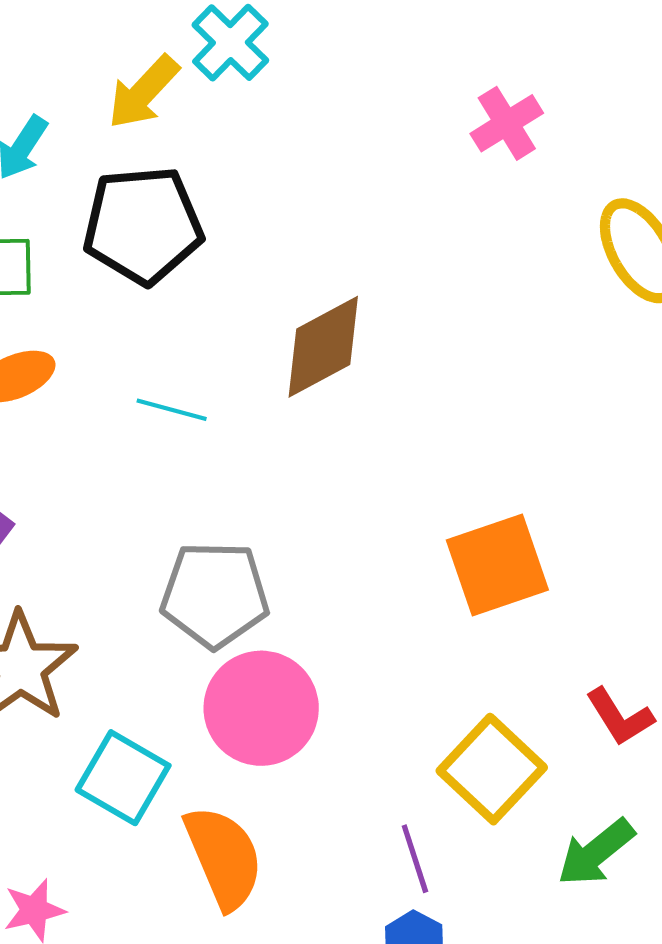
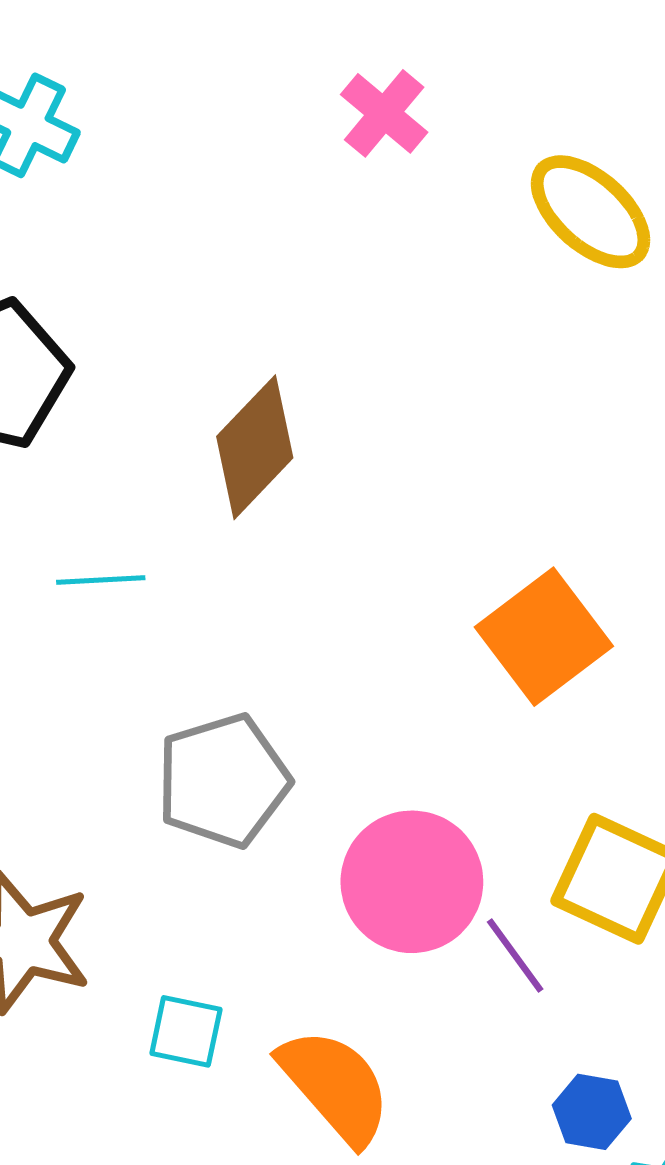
pink circle: (261, 708) -> (412, 882), moved
cyan square: (123, 778) -> (186, 1031), size x0.7
purple line: (415, 859) -> (515, 955), moved

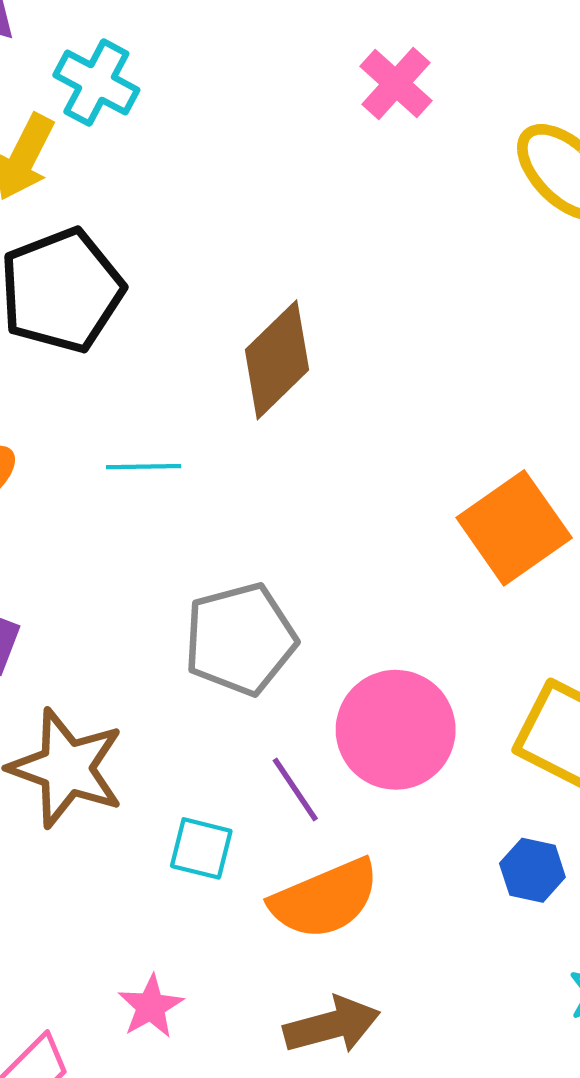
purple line: (515, 955) -> (295, 789), moved
orange semicircle: (335, 1086) -> (325, 899), turned 106
blue hexagon: (592, 1112) -> (532, 870), moved

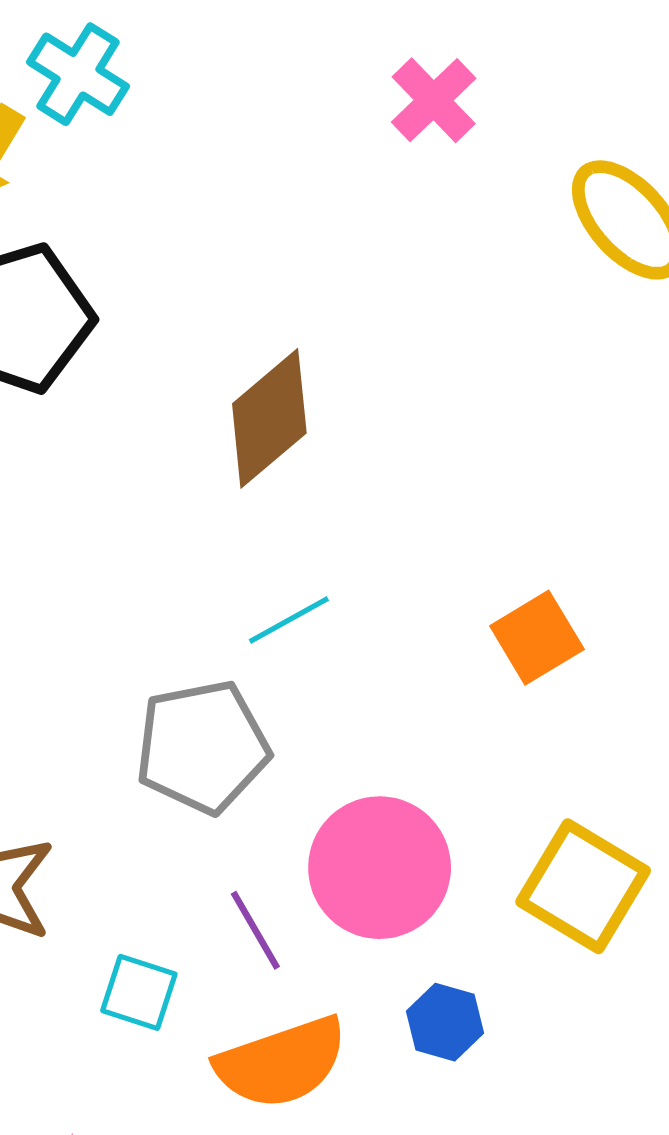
cyan line: (144, 467) -> (289, 620), moved, turned -32
orange square: (514, 528) -> (537, 638), size x0.7
blue hexagon: (532, 870) -> (445, 1022), moved

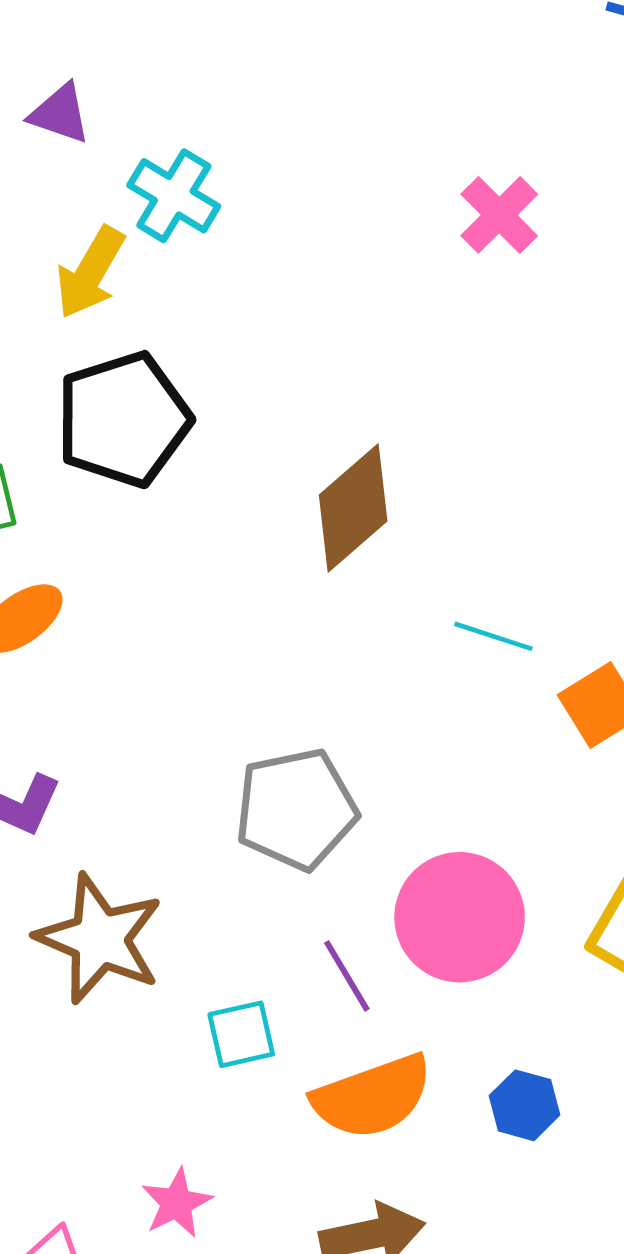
cyan line: (289, 620) -> (493, 636), moved, turned 48
cyan square: (139, 992) -> (241, 1034), turned -30
blue hexagon: (445, 1022) -> (525, 1105), moved

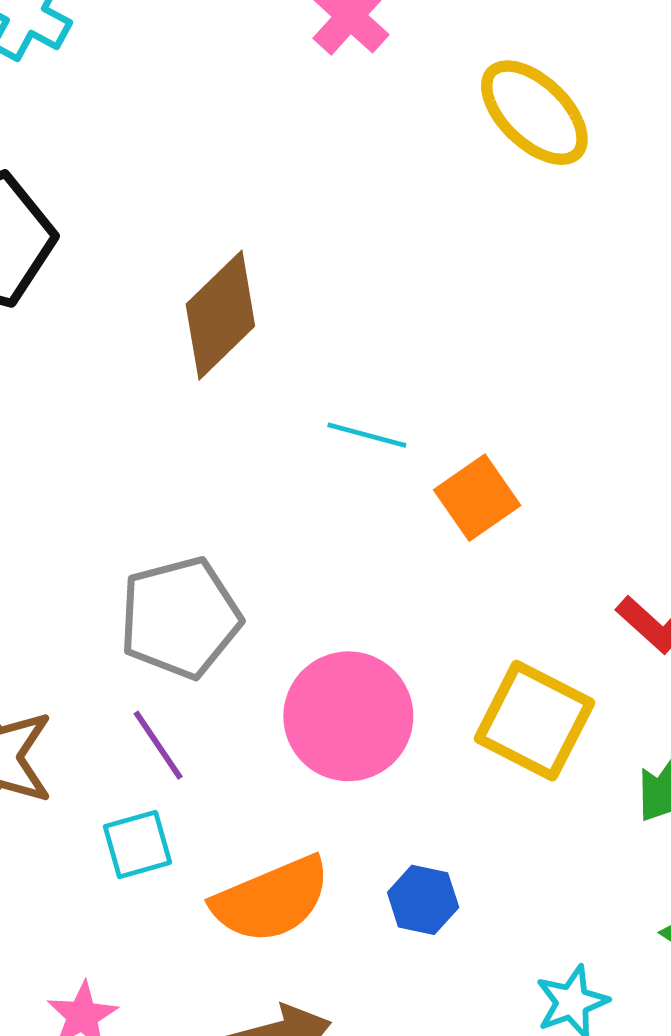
purple line: (347, 976) -> (158, 745), moved

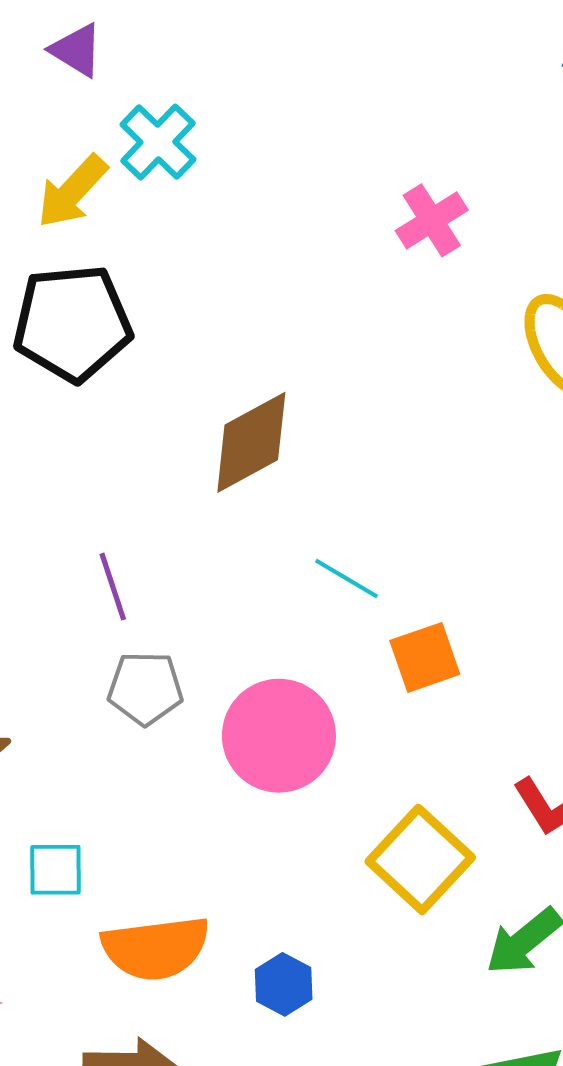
gray pentagon: (180, 618) -> (145, 688), size x0.7
pink circle: (348, 716) -> (279, 736), moved
purple line: (158, 745) -> (113, 587), moved

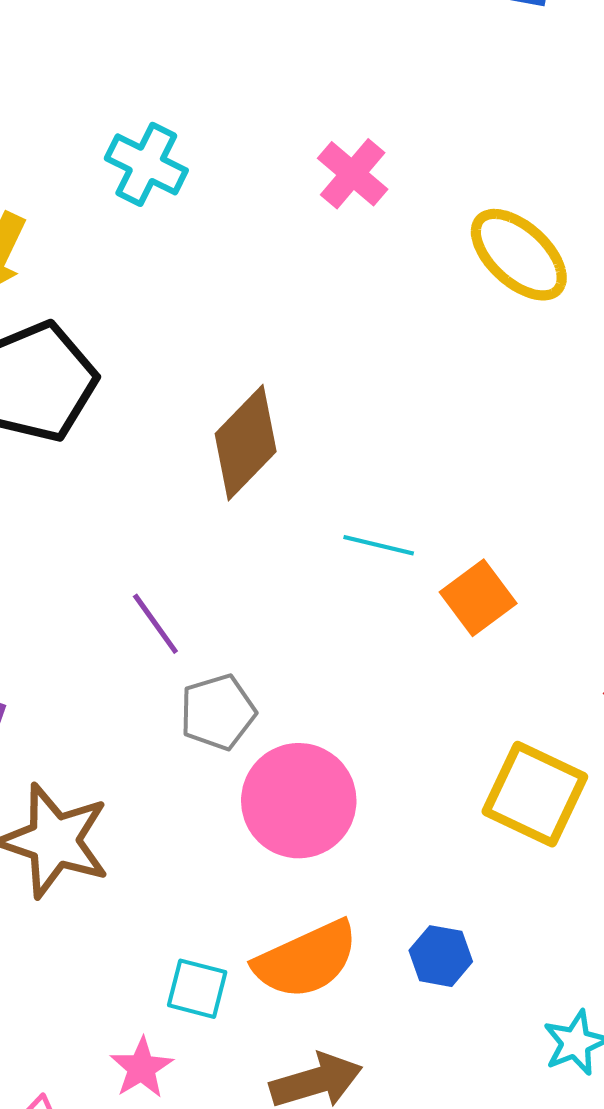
cyan cross: (158, 142) -> (146, 164), moved
pink circle: (279, 736) -> (299, 801), moved
cyan square: (56, 870) -> (197, 989), moved, turned 32

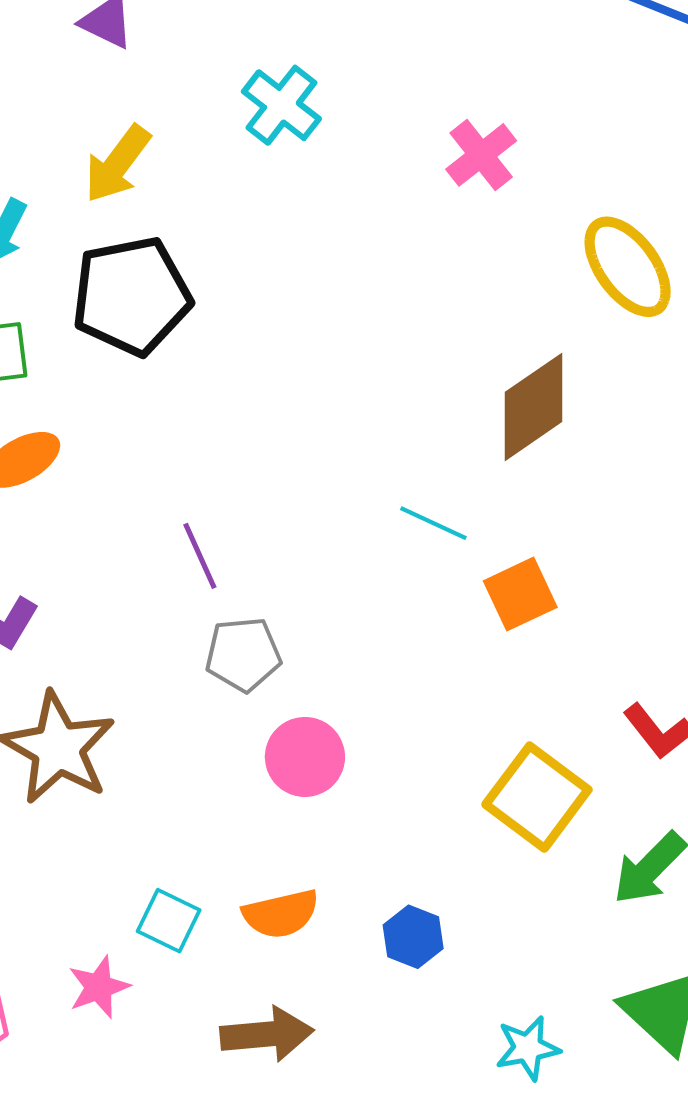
brown diamond: (246, 443) -> (533, 407), moved
pink circle: (299, 801) -> (305, 757), size x0.7
orange semicircle: (306, 960) -> (281, 914), size x0.7

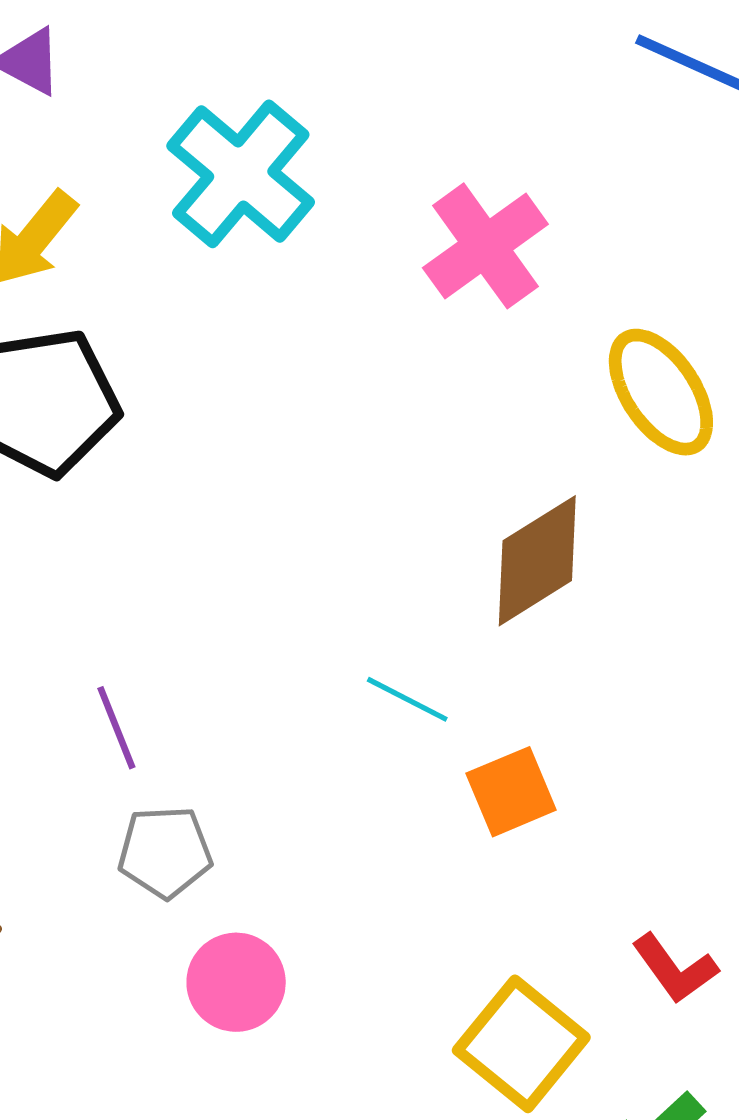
cyan cross: (281, 105) -> (241, 174), size x1.5
pink cross: (481, 155) -> (485, 246), size x1.4

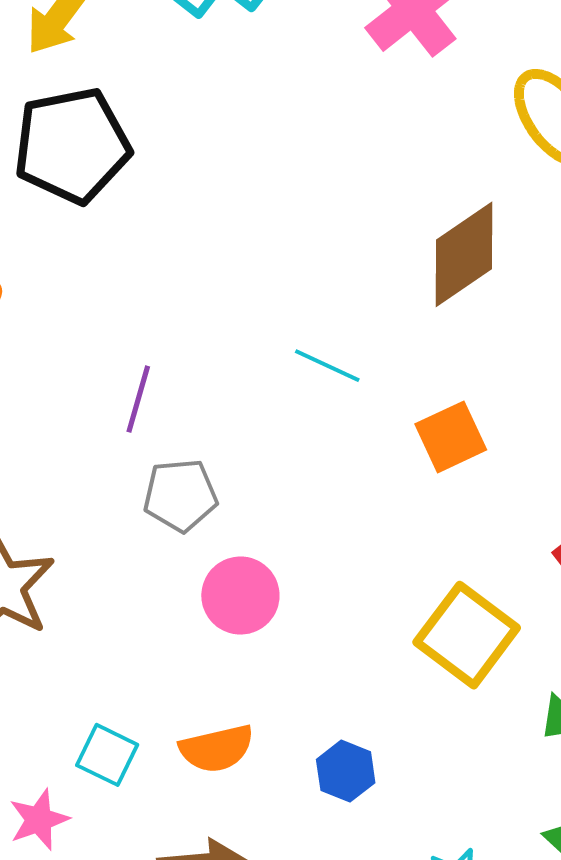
cyan line: (407, 699) -> (327, 366), moved
purple line: (116, 728) -> (138, 399), turned 40

